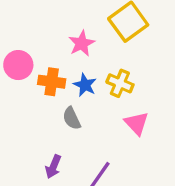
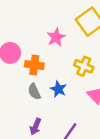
blue star: (85, 85) -> (58, 89), moved
gray semicircle: (72, 118) -> (34, 92), moved

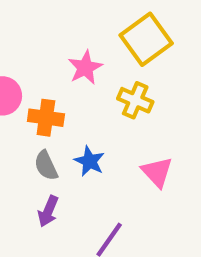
yellow cross: (84, 66) -> (135, 100), moved
purple arrow: (36, 127) -> (48, 211), moved

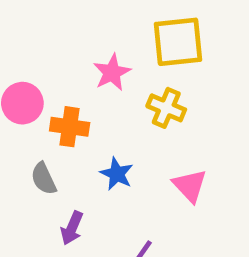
yellow square: (146, 39) -> (178, 42), turned 30
gray semicircle: (46, 166) -> (44, 179), moved

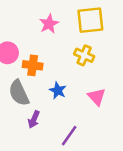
pink star: (112, 72) -> (49, 24), moved
gray semicircle: (44, 179) -> (19, 93), size x1.5

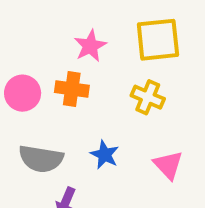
orange cross: (33, 65) -> (72, 89), moved
gray semicircle: (19, 93) -> (41, 159), turned -56

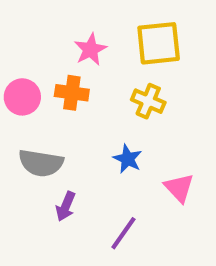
blue star: (105, 155) -> (128, 159), moved
pink triangle: (168, 165) -> (179, 188), moved

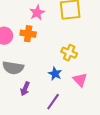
yellow cross: (148, 101) -> (69, 53), moved
blue star: (128, 159) -> (55, 74), moved

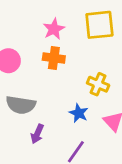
orange cross: (28, 34) -> (54, 58), moved

